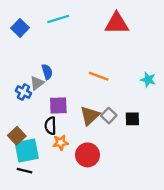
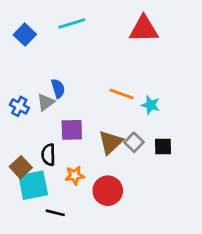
cyan star: (148, 80) -> (151, 105), moved
blue cross: (23, 92) -> (19, 106), moved
black semicircle: (50, 126) -> (48, 155), moved
black line: (25, 171) -> (55, 213), moved

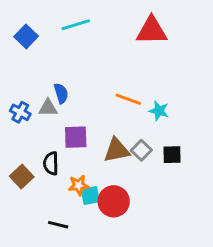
gray triangle: (46, 102) -> (48, 108), turned 36
brown triangle: (111, 142) -> (117, 150), turned 32
cyan square: (33, 185) -> (90, 195), moved, size x0.6

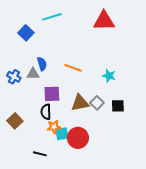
blue square: (26, 36) -> (26, 33), moved
orange line: (128, 99) -> (73, 68), moved
black semicircle: (51, 163) -> (46, 112), moved

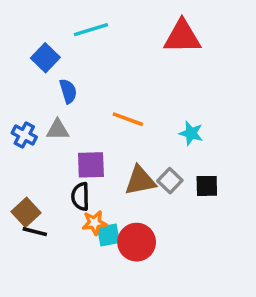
blue semicircle: (42, 64) -> (68, 91), moved
black line: (40, 154) -> (35, 232), moved

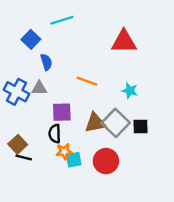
red triangle: (182, 37) -> (124, 42), moved
blue cross: (24, 135) -> (17, 92), size x1.5
gray square: (170, 181) -> (116, 123), size x1.6
red circle: (137, 242) -> (106, 161), moved

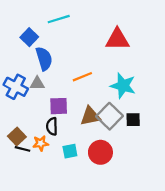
blue semicircle: (46, 62) -> (44, 59), size x1.5
orange line: (87, 81) -> (82, 77), turned -42
cyan star: (130, 91) -> (123, 86), size x1.6
orange star: (64, 151) -> (41, 143), moved

